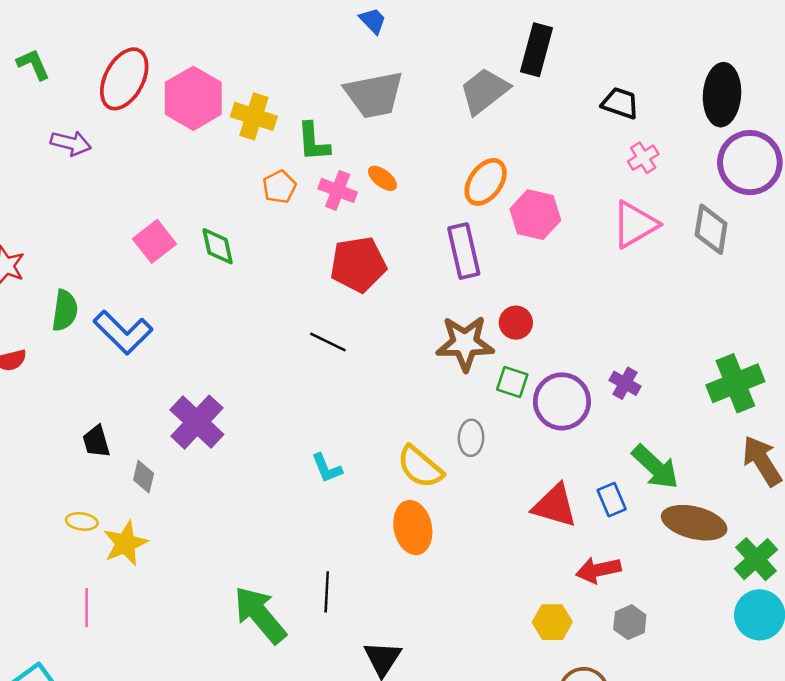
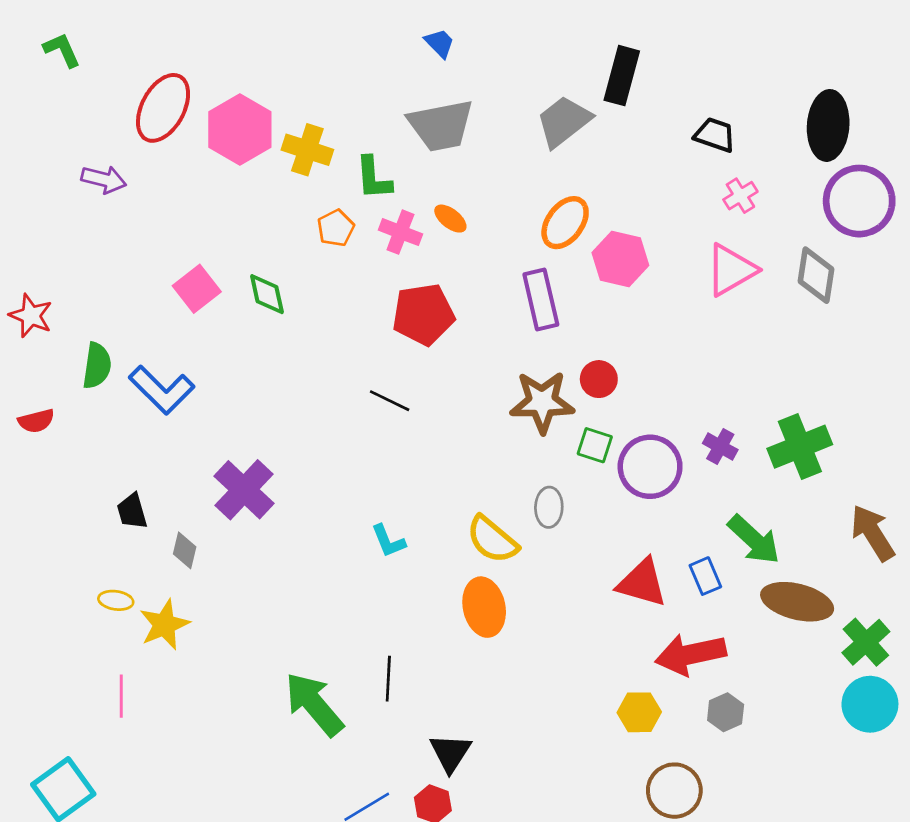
green L-shape: (33, 64) -> (62, 50), moved
green cross: (735, 383) -> (800, 447), moved
red arrow: (598, 570) -> (691, 654), size x1.4

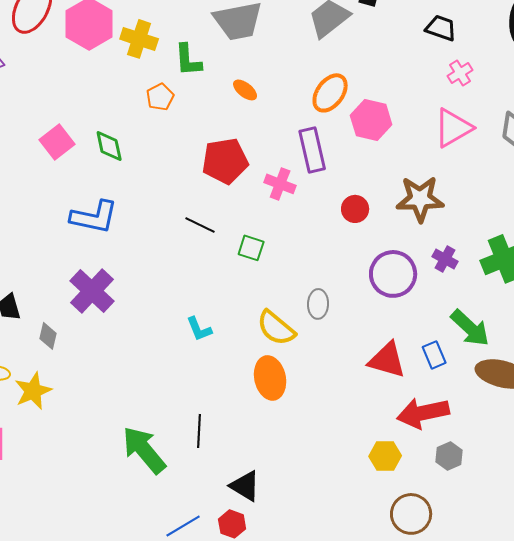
pink cross: (400, 232) -> (280, 184), moved
blue L-shape: (162, 390) -> (94, 217), moved, turned -33
brown star: (542, 402) -> (420, 199), moved
green square: (595, 445) -> (251, 248), moved
black triangle: (450, 753) -> (245, 486), turned -32

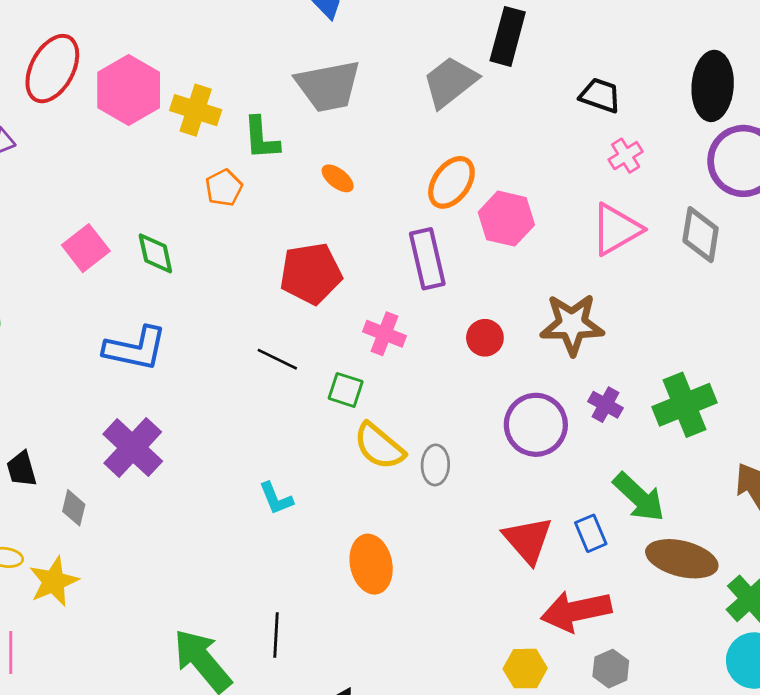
pink cross: (280, 184) -> (384, 334), moved
yellow semicircle: (276, 328) -> (379, 446), moved
red triangle: (387, 360) -> (528, 540), turned 33

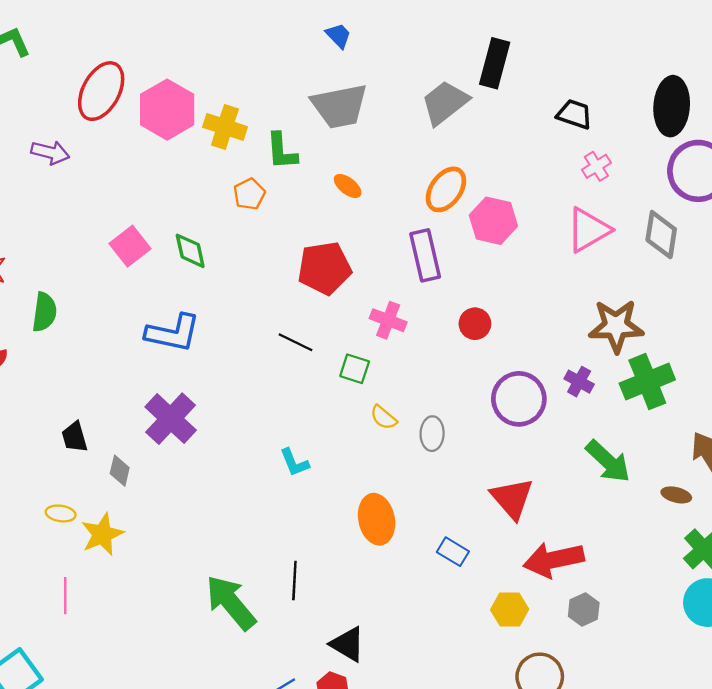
brown star: (572, 324) -> (616, 326), moved
yellow semicircle: (379, 446) -> (383, 417), size x0.6
blue rectangle: (591, 533) -> (453, 552), moved, turned -36
brown ellipse: (682, 559) -> (676, 495), moved, size x0.5

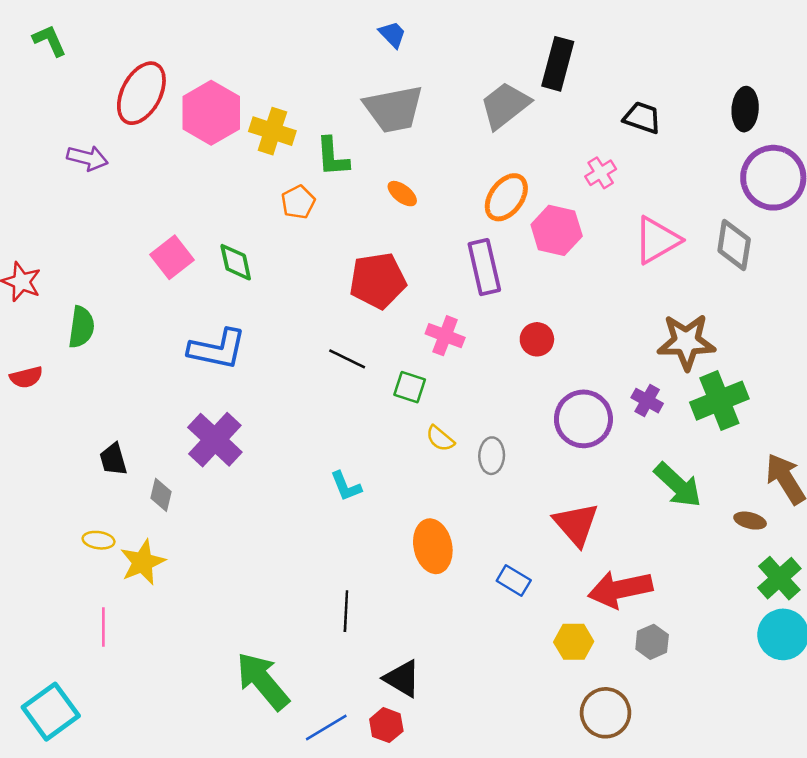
black ellipse: (672, 106) -> (745, 109), size x0.7
pink cross: (596, 166) -> (601, 173), moved
green arrow: (231, 603) -> (263, 681), moved

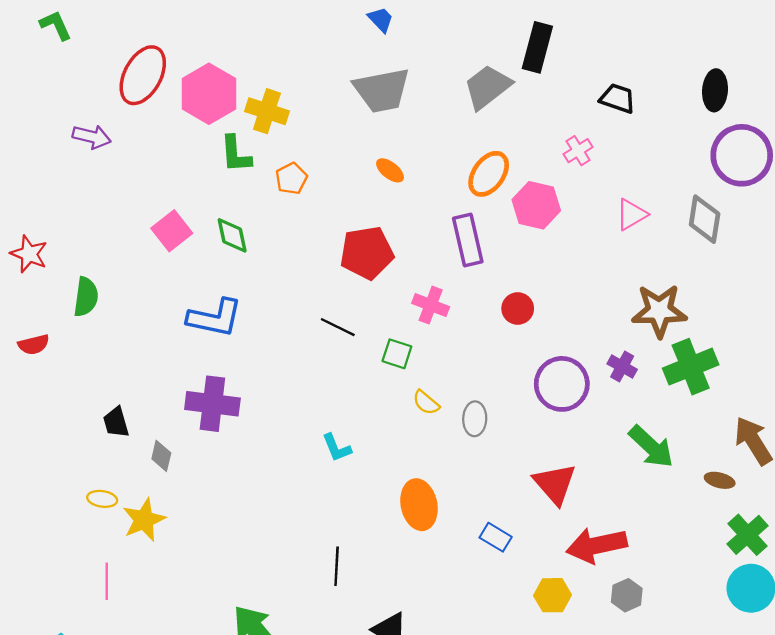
green L-shape: (332, 157) -> (236, 154), moved
pink triangle: (657, 240) -> (631, 214), size x0.7
purple cross: (215, 440) -> (212, 404), turned -36

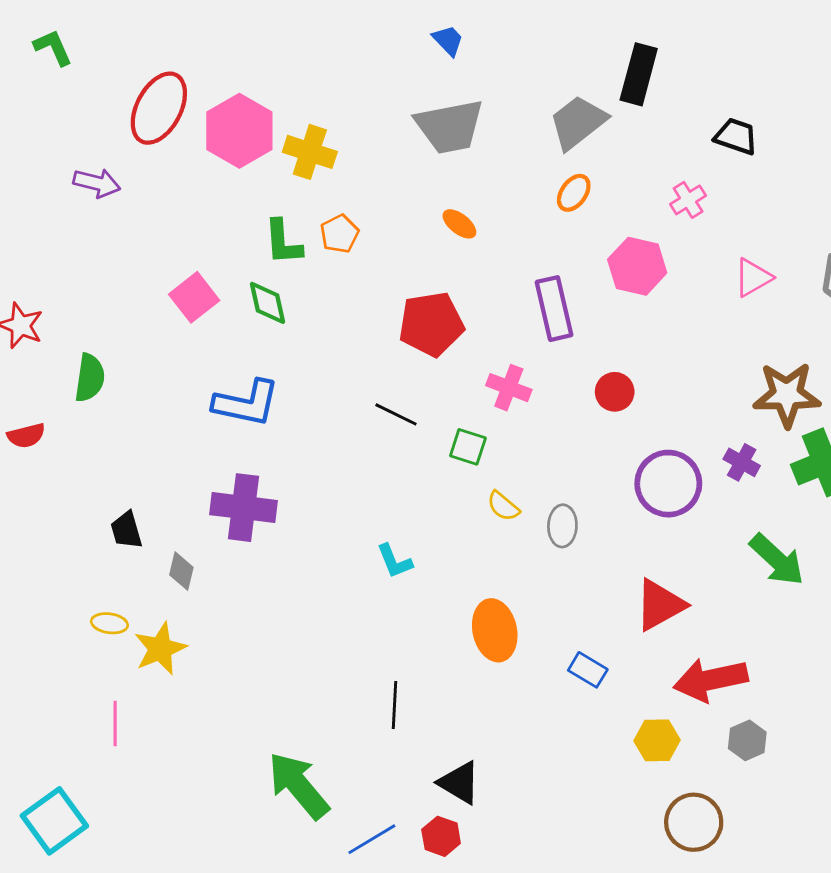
green L-shape: (236, 154) -> (283, 242), moved
orange ellipse: (489, 174) -> (574, 193), moved, size x0.7
red triangle: (555, 484) -> (660, 605), turned 42

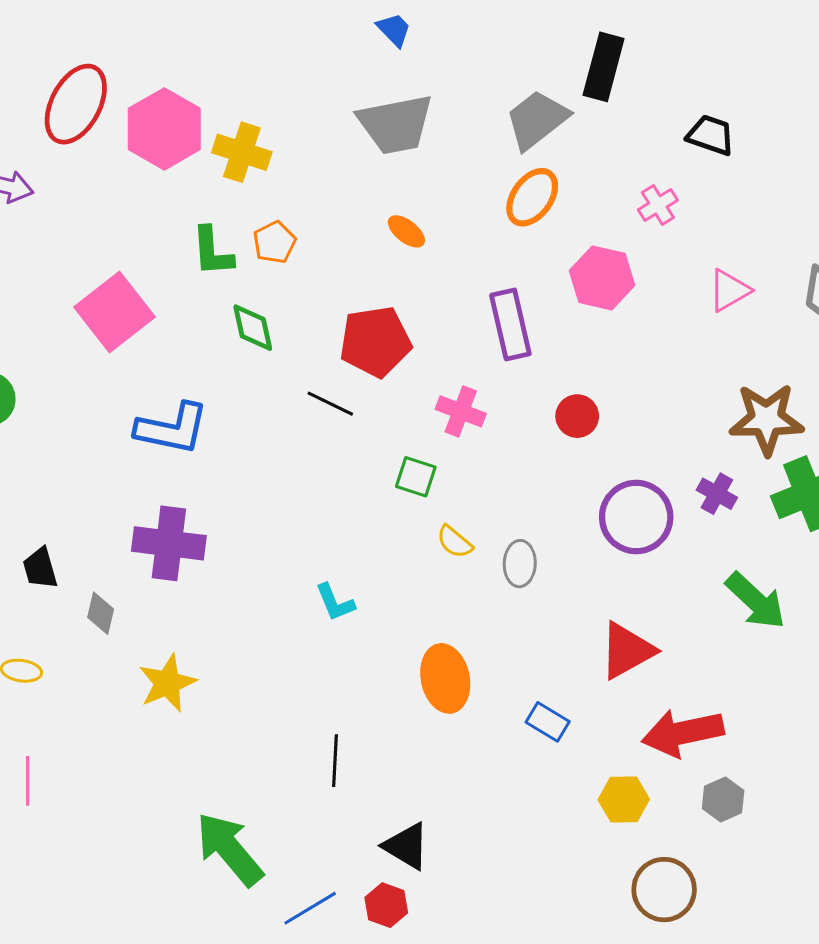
orange ellipse: (574, 193) -> (532, 197), size x1.4
pink square: (194, 297) -> (115, 312), size x1.4
green diamond: (268, 303) -> (253, 328), moved
black line: (396, 414) -> (330, 404), moved
yellow star: (160, 649) -> (167, 683), moved

